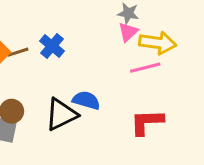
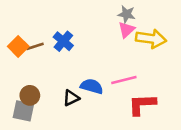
pink line: (145, 68) -> (124, 80), moved
black triangle: (61, 114) -> (71, 98), size x0.6

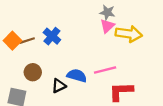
brown circle: (30, 95) -> (33, 72), moved

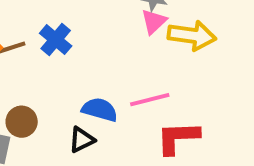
brown circle: (33, 72) -> (22, 122), moved
black triangle: (59, 86) -> (82, 140), moved

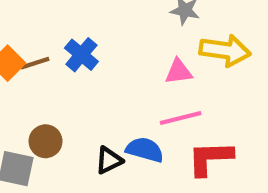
pink triangle: (154, 21) -> (179, 72), moved, turned 36
blue semicircle: (100, 110) -> (145, 150), moved

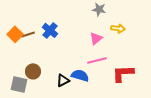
yellow arrow: (225, 50) -> (118, 28), size x0.6
pink triangle: (179, 72) -> (96, 38), turned -32
red L-shape: (210, 158) -> (123, 73), moved

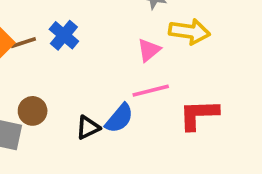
yellow arrow: (118, 28) -> (189, 32), size x1.5
blue semicircle: (80, 75) -> (119, 118), turned 114

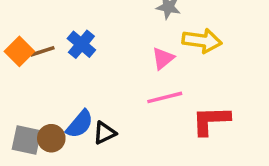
brown circle: (33, 111) -> (51, 138), moved
blue semicircle: (119, 118) -> (80, 124), moved

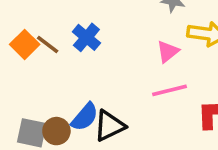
brown line: (42, 51) -> (48, 44), turned 55
black triangle: (104, 133) -> (109, 126), size x1.4

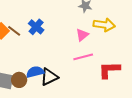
blue semicircle: (85, 117) -> (35, 72), turned -144

